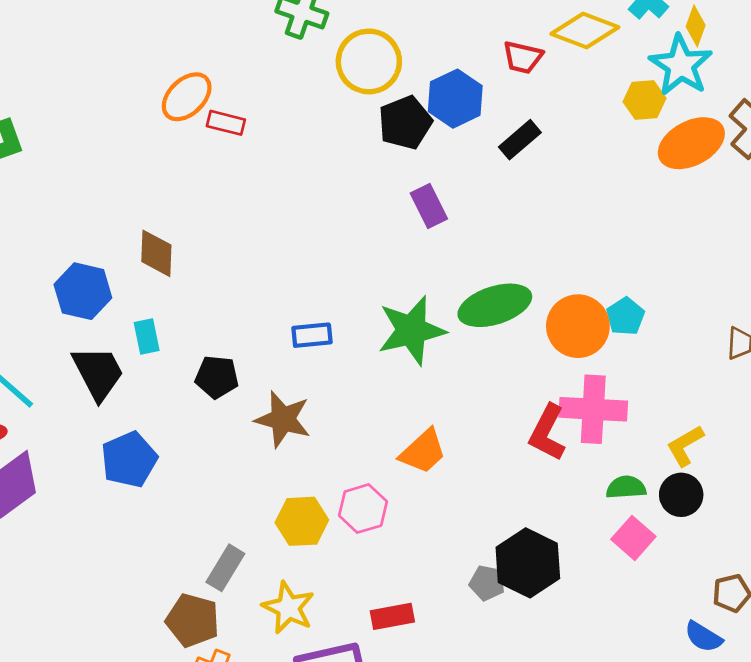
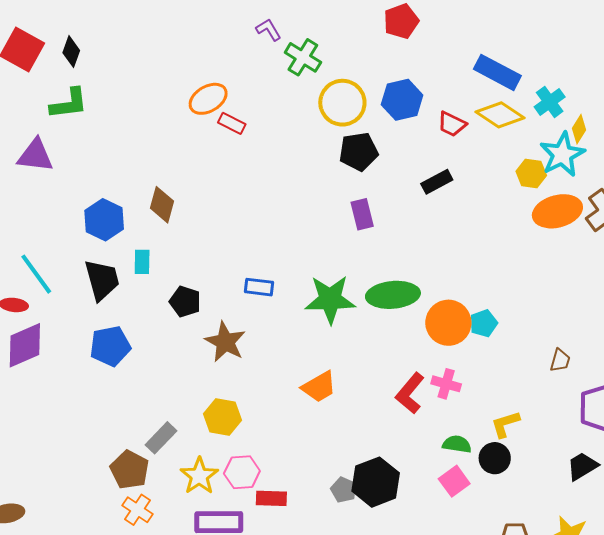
blue hexagon: (455, 99) -> (402, 100), moved
pink cross: (593, 409) -> (446, 384), size x0.6
pink hexagon: (363, 509) -> (242, 472), moved

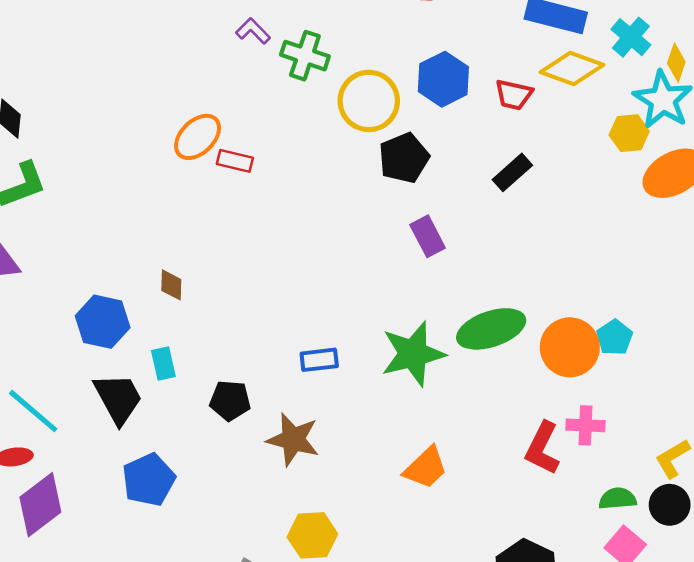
brown diamond: (162, 205) -> (171, 285), size x0.7

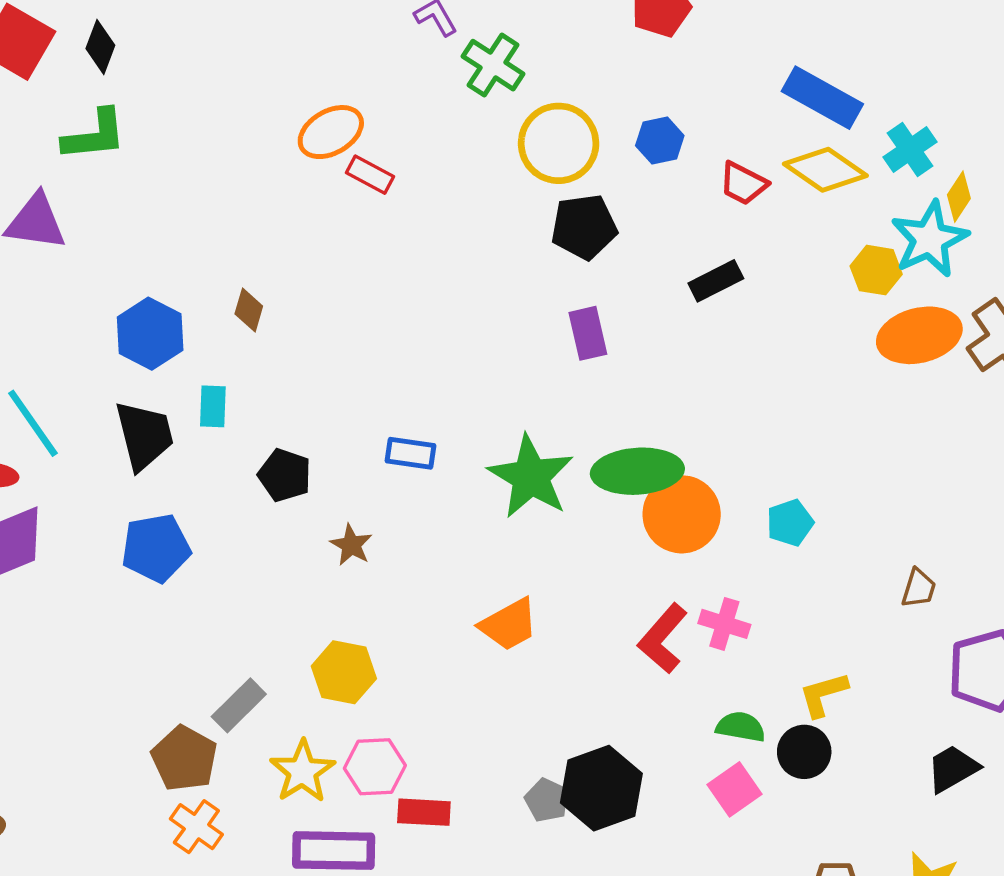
blue hexagon: (443, 79) -> (660, 141), size x0.7
orange circle: (570, 347) -> (682, 514), moved
green star: (413, 354) -> (531, 477), turned 30
brown star: (293, 439) -> (351, 545), size x0.6

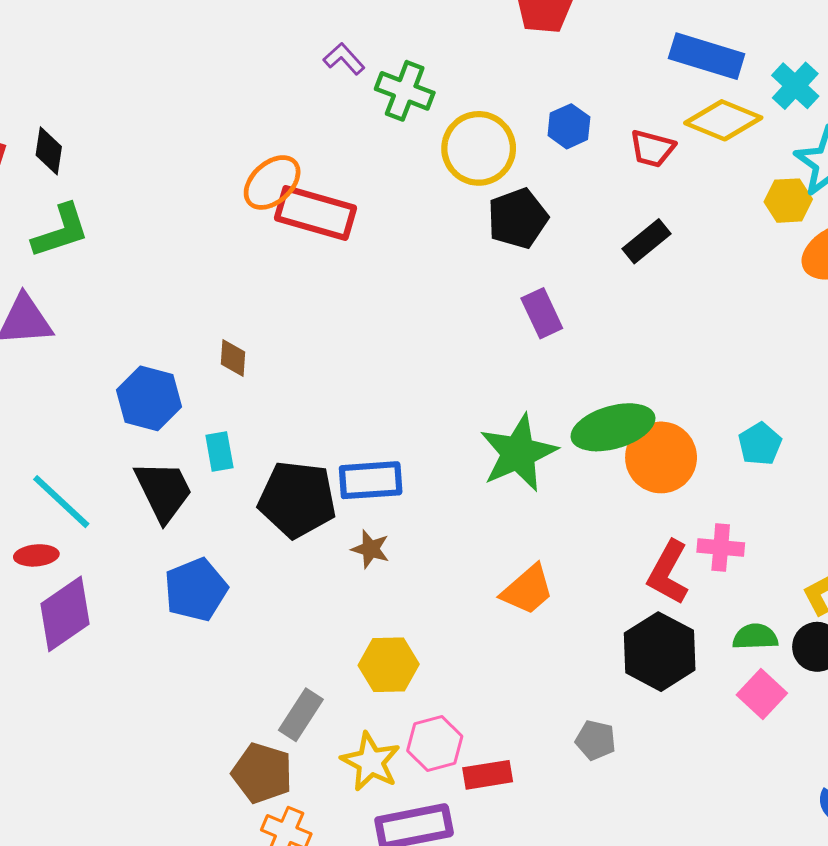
red rectangle: (370, 175) -> (315, 213), size x1.8
blue rectangle: (410, 453) -> (371, 480), moved, size x1.4
black pentagon: (285, 475) -> (297, 499), size x1.6
green star: (531, 477) -> (518, 453), turned 30
black hexagon: (601, 788) -> (660, 652), moved

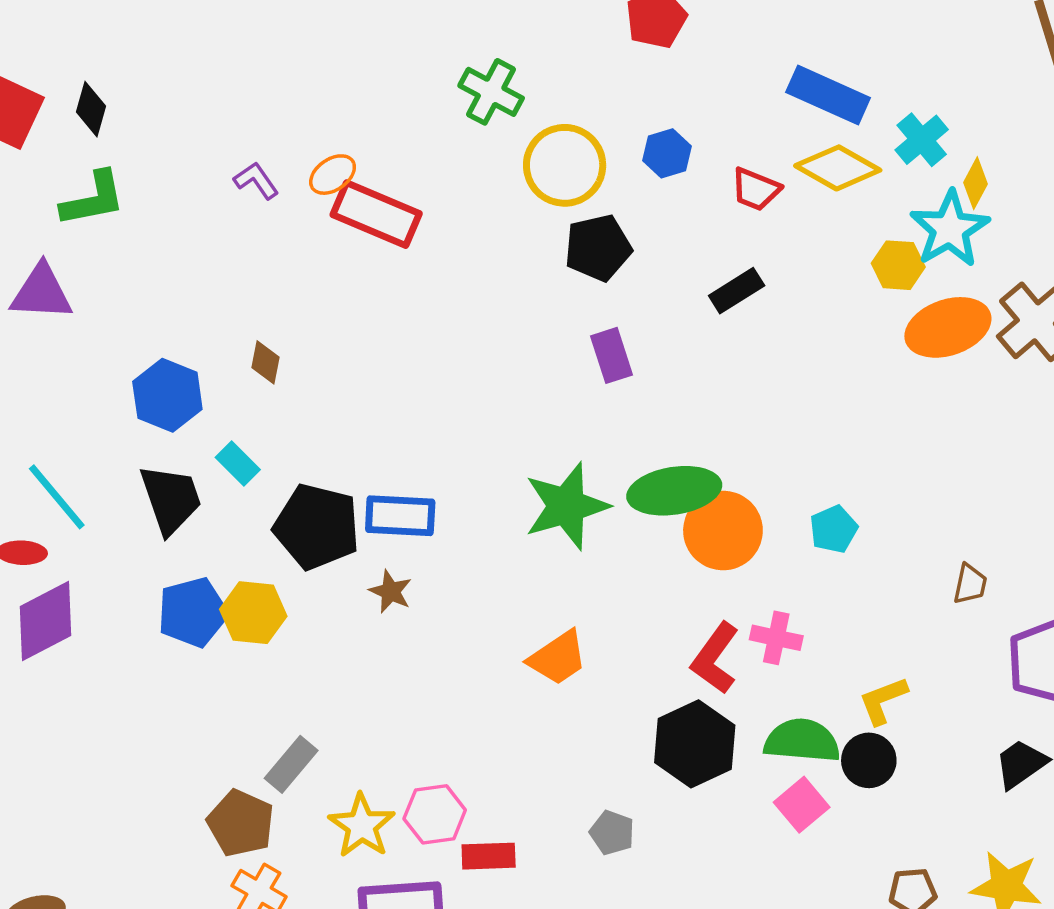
purple L-shape: (344, 59) -> (256, 181), moved
orange ellipse: (272, 182) -> (333, 175), size x0.7
cyan rectangle: (219, 452) -> (238, 463), turned -42
green semicircle: (755, 637) -> (802, 741), size x1.5
yellow hexagon: (389, 665) -> (253, 613), moved

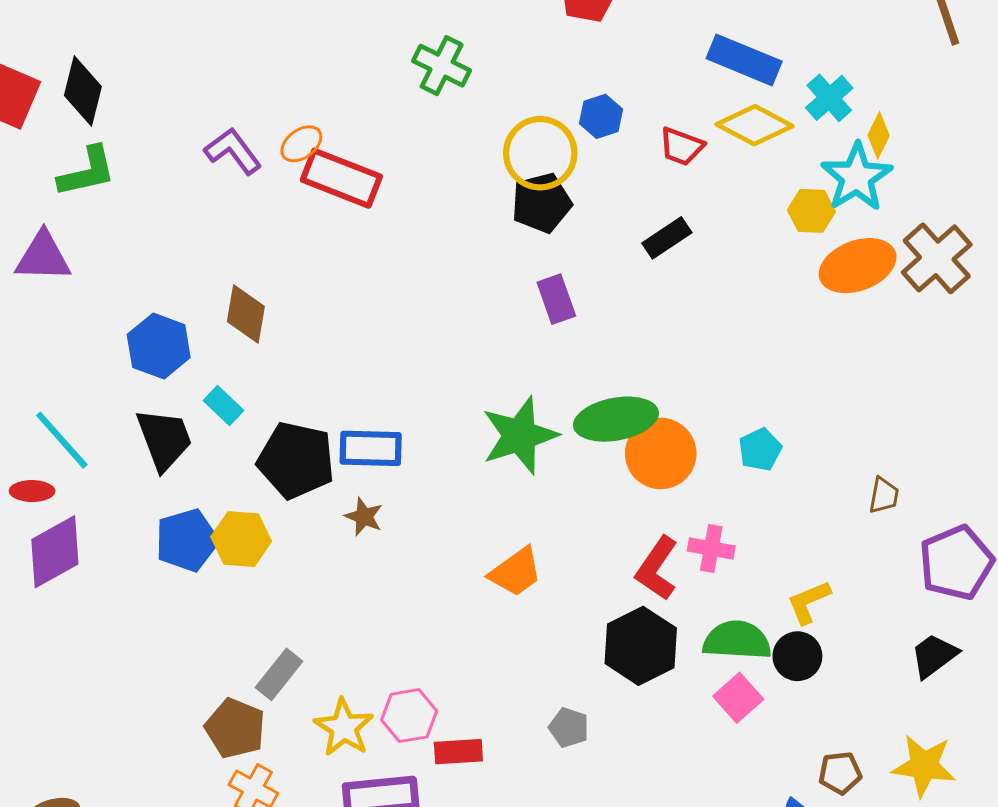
black diamond: (91, 109) -> (83, 91), size x1.4
yellow circle: (565, 165) -> (540, 153), moved
purple L-shape: (256, 181) -> (233, 151), size x1.4
brown diamond: (265, 362) -> (246, 314), size x1.5

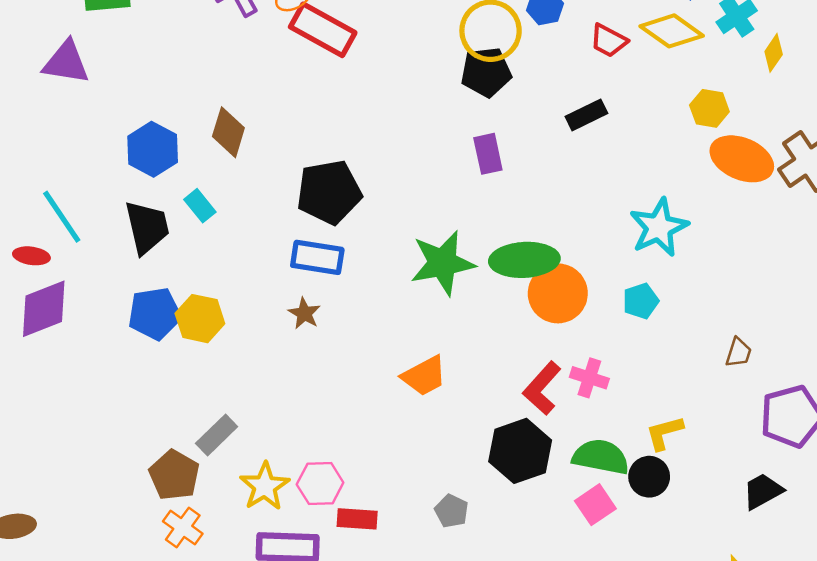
cyan star: (857, 177) -> (659, 227), moved
orange ellipse: (858, 266) -> (742, 159), turned 36
black pentagon: (296, 460) -> (329, 192), moved, turned -30

